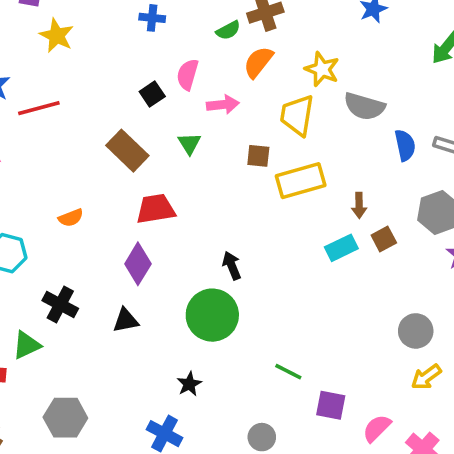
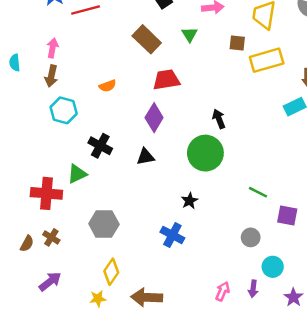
gray circle: (262, 437) -> (251, 237), moved

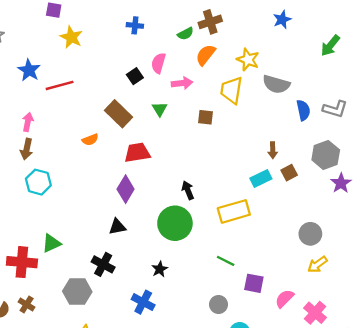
yellow rectangle: (267, 60) -> (234, 211), moved
orange semicircle: (108, 86) -> (90, 140), moved
black cross: (100, 146) -> (103, 264), moved

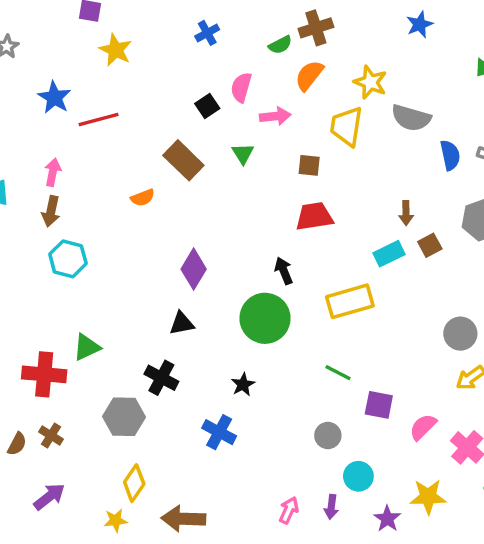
blue cross: (135, 25) -> (207, 33), turned -35
red trapezoid: (137, 153) -> (314, 216), moved

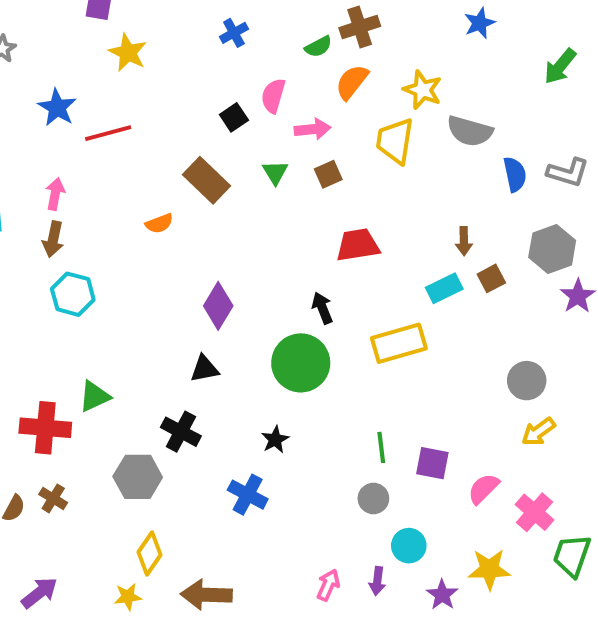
brown square: (309, 165) -> (328, 174), moved, turned -30
green line: (338, 373) -> (381, 447), moved, turned 56
purple arrow: (49, 497) -> (39, 593), moved

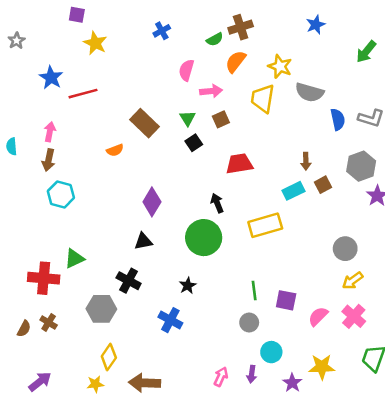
black square: (234, 117) -> (194, 143), moved
pink cross: (535, 512) -> (354, 316), moved

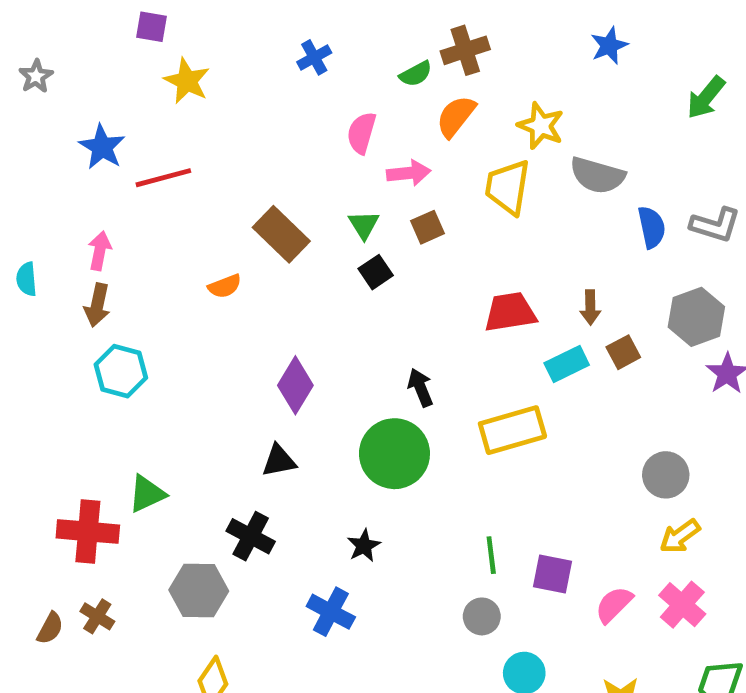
red trapezoid: (239, 164) -> (510, 312), moved

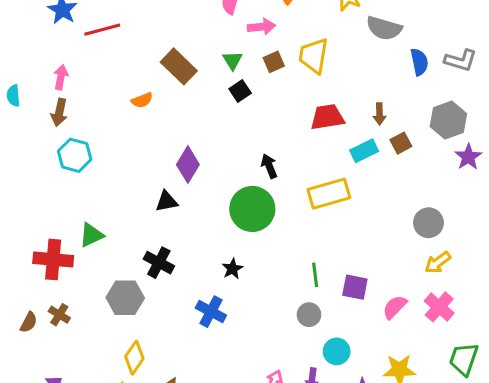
yellow trapezoid: (508, 187) -> (314, 56), moved
black triangle: (279, 461) -> (167, 201), moved

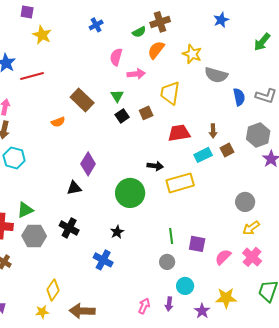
brown square: (274, 62) -> (146, 113), moved
black arrow: (269, 166) -> (155, 166), moved, turned 119
gray hexagon: (125, 298) -> (34, 236), moved

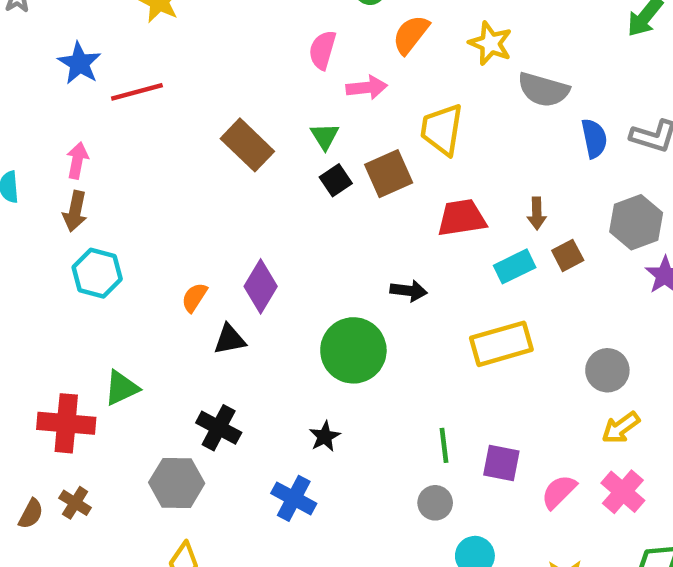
brown square: (146, 113) -> (389, 174), size x1.5
orange semicircle: (58, 122) -> (194, 297), moved, turned 144
yellow rectangle: (180, 183) -> (501, 344), moved
gray hexagon: (34, 236) -> (177, 483), moved

